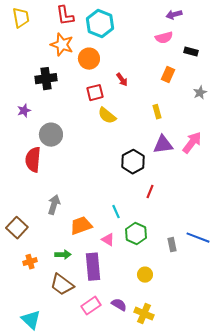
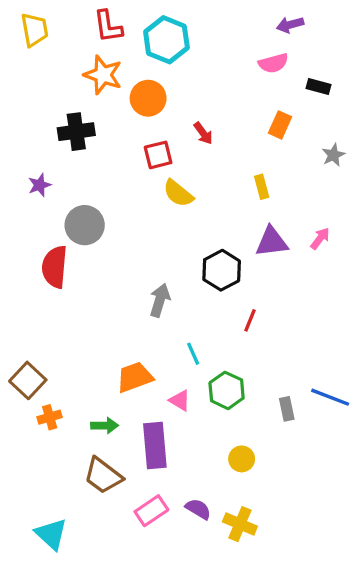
pink arrow: (192, 143) -> (320, 238), size x0.6
gray arrow: (54, 205) -> (160, 300), moved
orange cross: (30, 262) -> (50, 417), moved

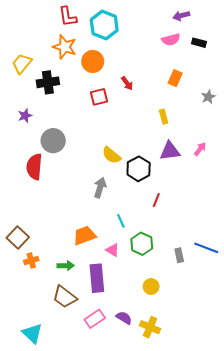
yellow trapezoid: (35, 30) -> (22, 64), moved, turned -130
black rectangle: (318, 87) -> (199, 43), moved
yellow semicircle: (178, 193) -> (111, 155), moved

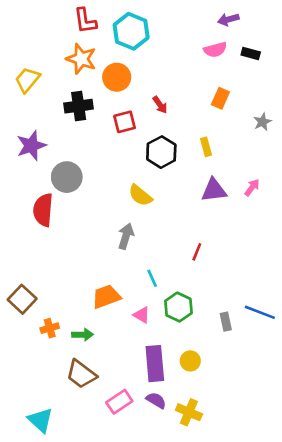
black cross: (48, 82) -> (79, 106), moved
purple star: (25, 116) -> (31, 146), size x1.6
black hexagon: (139, 169) -> (161, 152), moved
orange cross: (31, 260) -> (50, 328), moved
purple rectangle: (97, 278) -> (155, 364), moved

